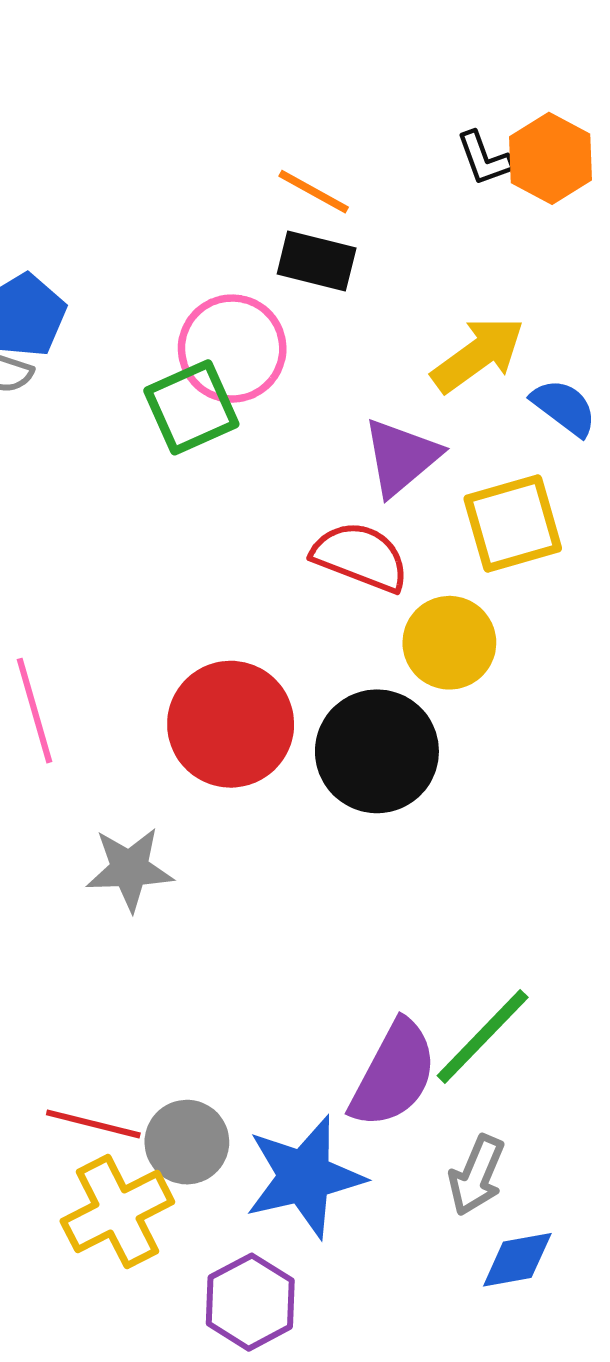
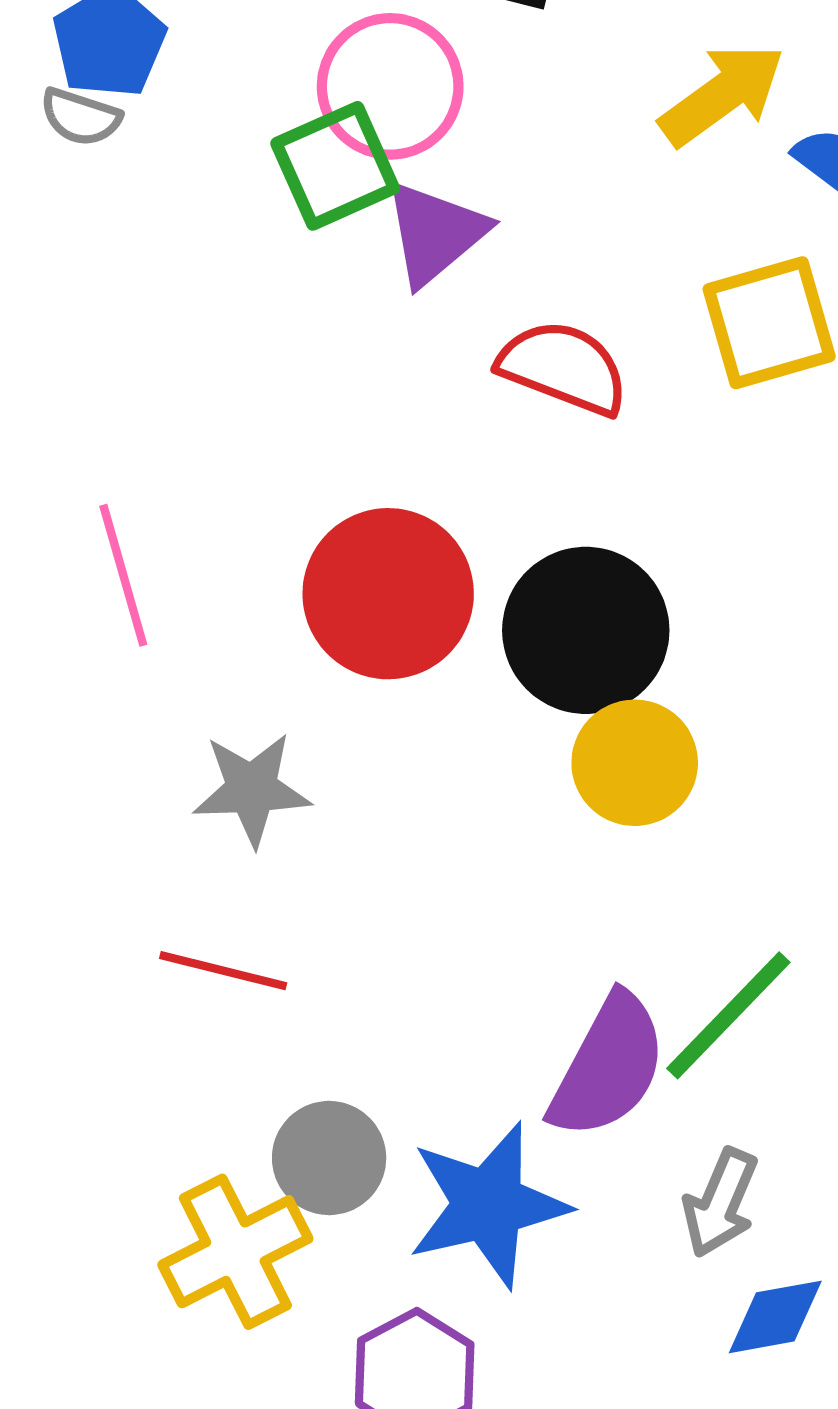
purple triangle: (401, 457) -> (435, 233), moved
yellow circle: (449, 643) -> (635, 763), moved
red line: (93, 1124) -> (223, 971), moved

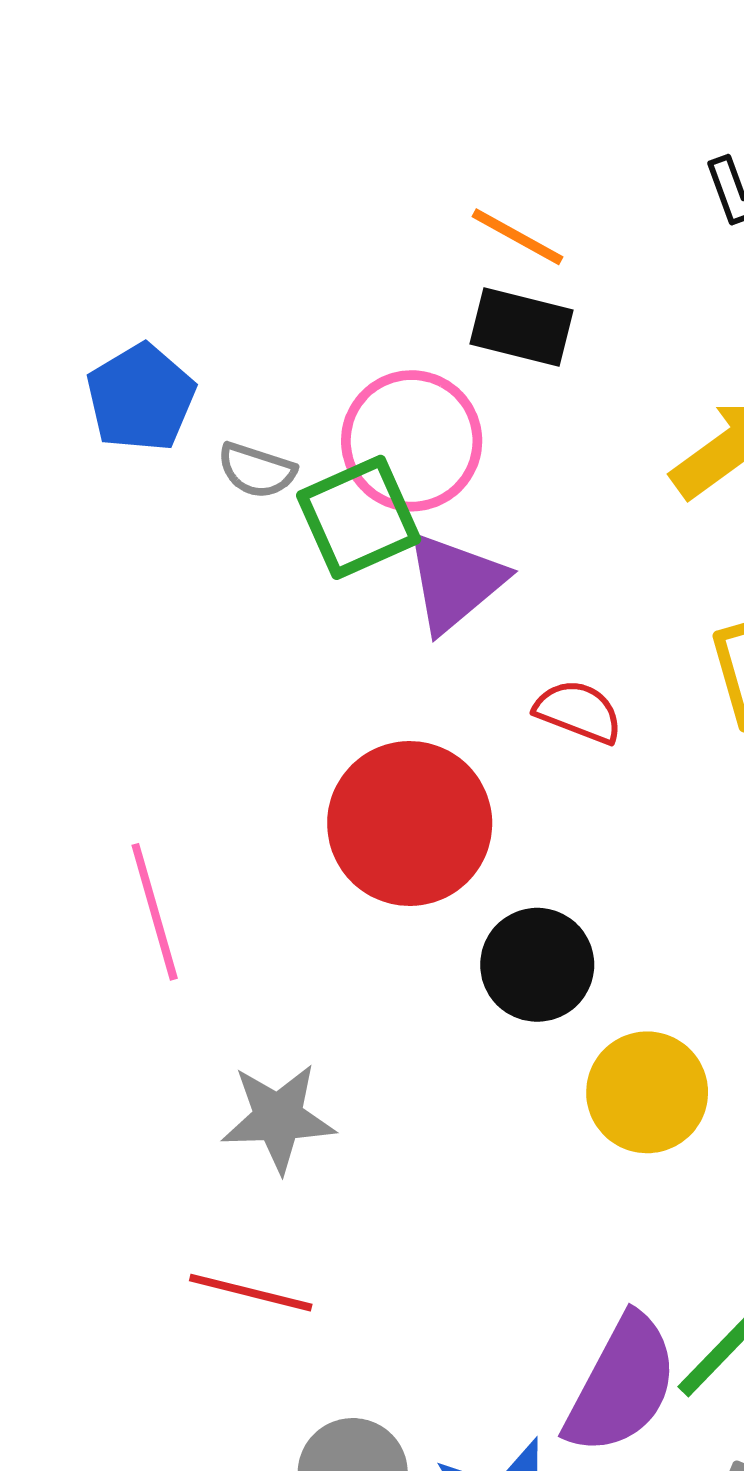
gray semicircle: (81, 117) -> (257, 470), moved
red semicircle: (563, 368) -> (578, 712), size x0.7
red circle: (388, 594) -> (410, 823), moved
black circle: (586, 630) -> (537, 965), moved, size x0.7

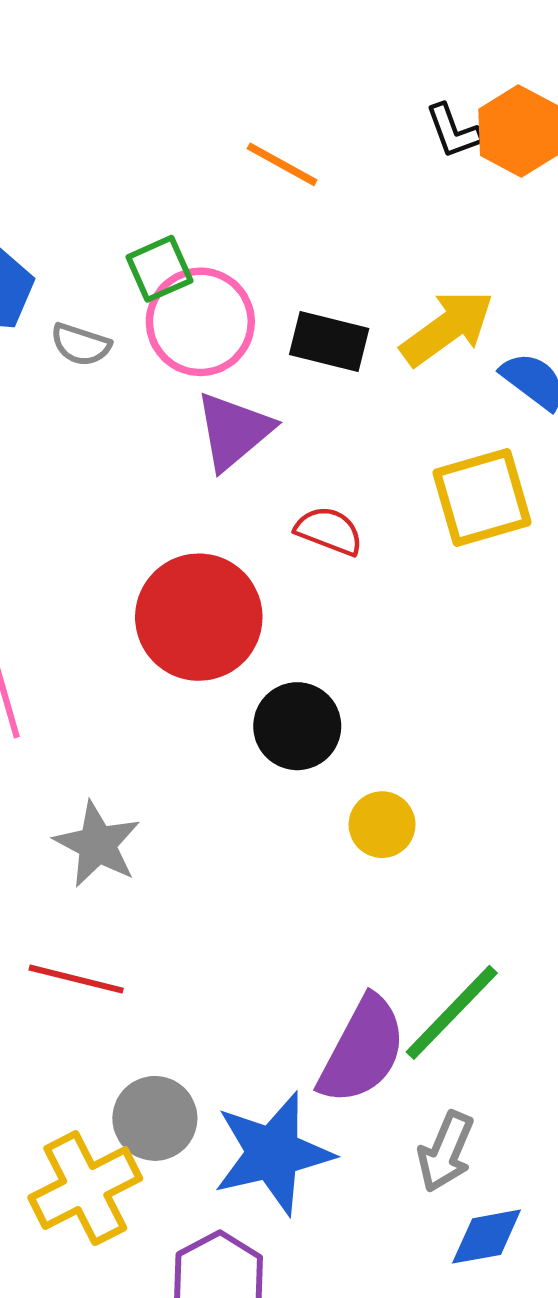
black rectangle: (522, 327) -> (329, 342), moved
green square: (359, 517) -> (159, 269), moved, size x0.7
yellow circle: (647, 1092) -> (382, 825), size x0.7
gray star: (278, 1118) -> (97, 844), turned 30

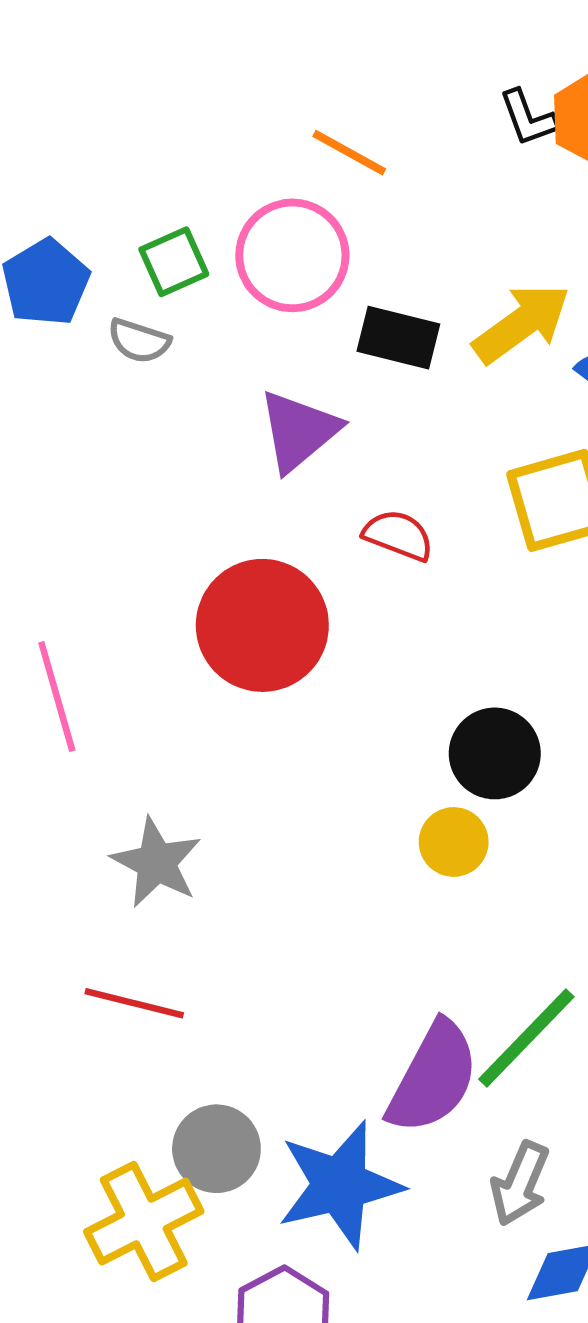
green square: (159, 269) -> (174, 262), moved
pink circle: (200, 322) -> (292, 255), moved
black circle: (297, 726) -> (495, 753), moved

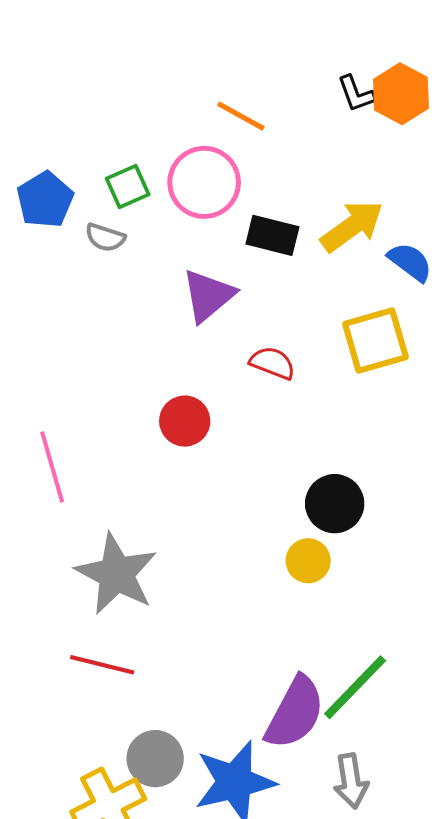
red circle: (262, 625) -> (185, 421), size x0.6
gray star: (156, 863) -> (116, 574), size x1.4
gray arrow: (520, 1184) -> (351, 781), turned -32

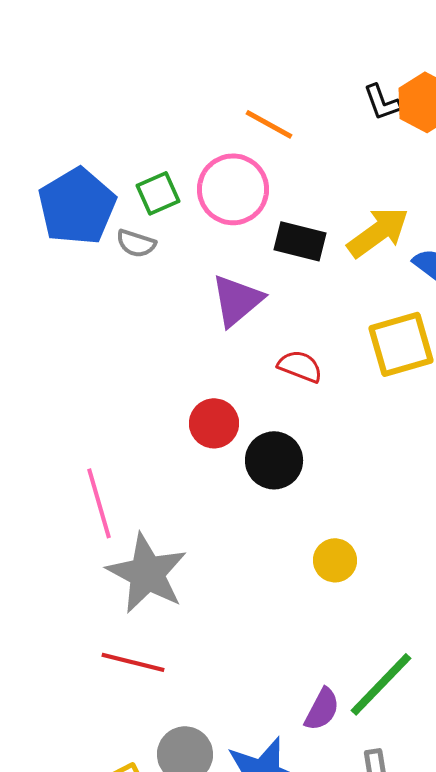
blue pentagon: (45, 200) -> (77, 206), size x1.4
pink line: (52, 467) -> (99, 503), moved
black circle: (335, 504) -> (274, 460), moved
purple semicircle: (295, 713) -> (322, 709), size x0.6

